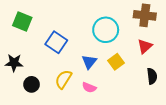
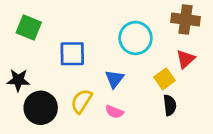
blue square: (56, 42) -> (72, 54), turned -35
yellow square: (116, 62) -> (164, 79), moved
black semicircle: (152, 76) -> (170, 105), moved
black circle: (32, 84) -> (41, 108), size x1.6

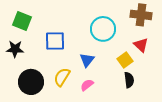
red triangle: (186, 59) -> (141, 45), turned -35
black star: (18, 80) -> (15, 49), moved
pink semicircle: (114, 112) -> (87, 85), turned 120

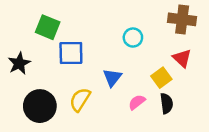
green square: (22, 21) -> (48, 27), moved
cyan circle: (103, 29) -> (133, 38), size x0.6
black star: (15, 49) -> (19, 63), turned -30
pink semicircle: (87, 85) -> (137, 102), moved

